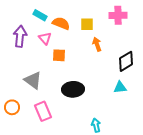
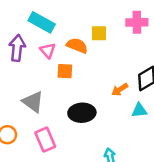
cyan rectangle: (40, 15) -> (42, 22), size x1.5
orange semicircle: (61, 23) -> (77, 46), moved
orange arrow: (97, 44) -> (120, 90), moved, turned -104

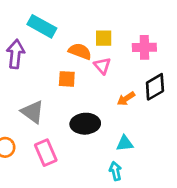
pink cross: (137, 22) -> (144, 47), moved
pink triangle: (48, 50) -> (102, 66), moved
cyan triangle: (139, 110) -> (125, 143), moved

